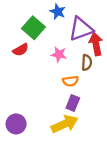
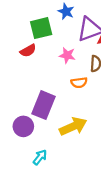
green square: (33, 28) -> (41, 28), turned 35
purple rectangle: (73, 103) -> (43, 105), moved, size x1.6

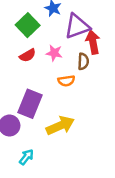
green square: (41, 28) -> (28, 25), turned -30
red semicircle: (28, 51) -> (28, 55), moved

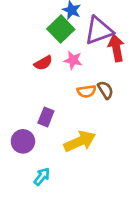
green square: (28, 25) -> (61, 29), moved
brown semicircle: (83, 61) -> (105, 90), moved, turned -35
purple rectangle: (30, 104) -> (46, 117), size x0.6

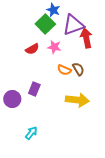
orange semicircle: (87, 91) -> (64, 70), turned 32
purple circle: (23, 141) -> (12, 99), moved
yellow arrow: (80, 141) -> (77, 100), moved, turned 30

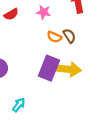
red semicircle: (32, 49) -> (11, 14), moved
purple rectangle: (34, 89) -> (49, 68), moved, size x1.6

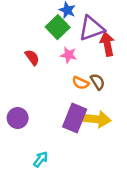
red semicircle: (11, 14) -> (32, 57), turned -96

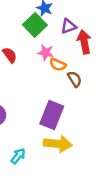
purple triangle: (92, 28) -> (69, 26), size x0.6
orange semicircle: (81, 83) -> (58, 65), moved
yellow arrow: (96, 119) -> (58, 144), moved

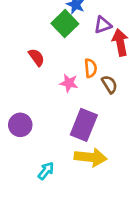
pink star: (46, 53) -> (69, 83), moved
orange semicircle: (58, 65) -> (91, 68), turned -119

